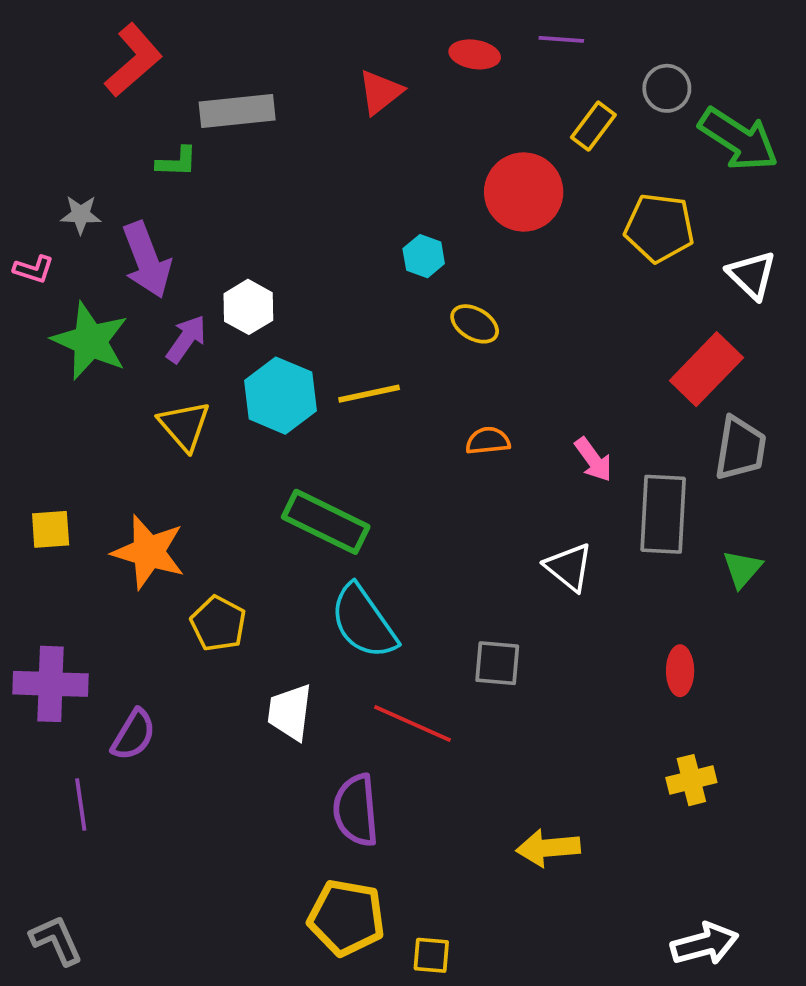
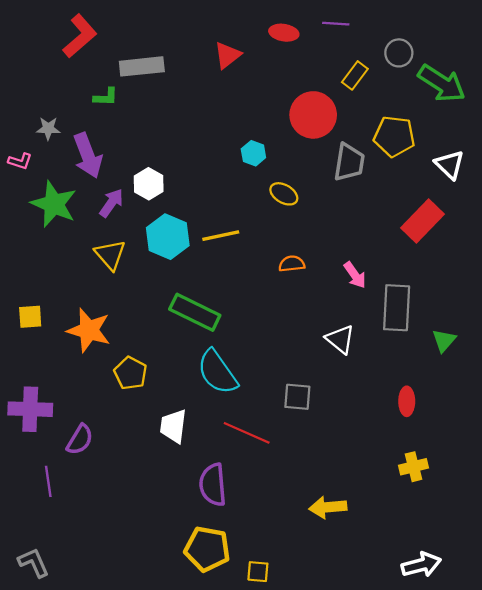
gray trapezoid: (740, 448) -> (349, 162), moved

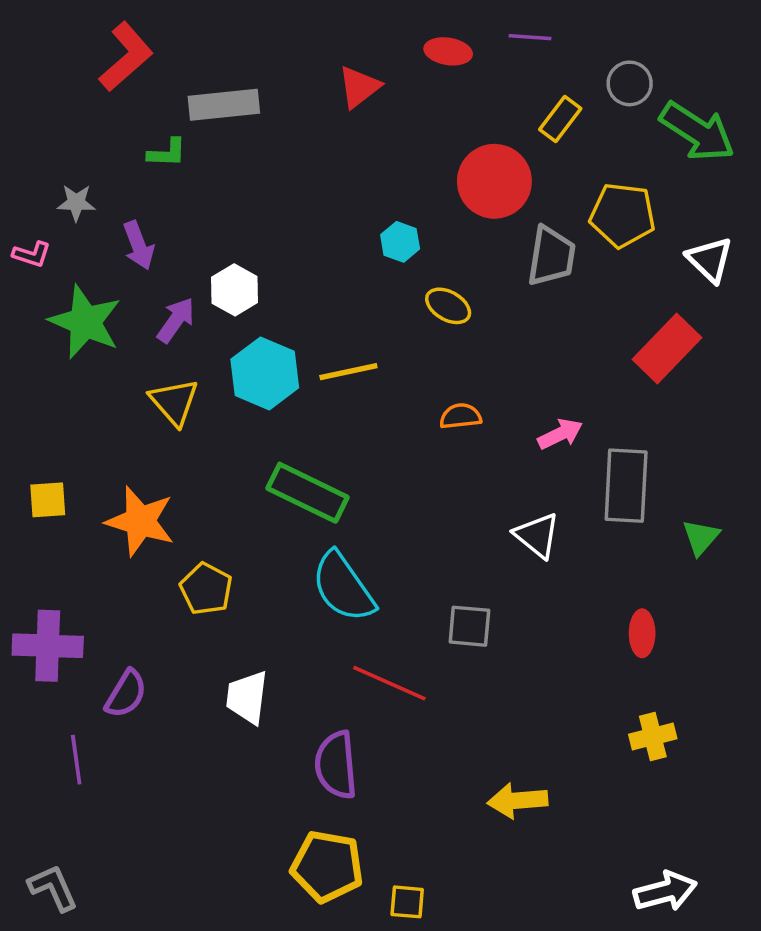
purple arrow: (88, 156) -> (138, 245), size x0.7
pink arrow: (355, 275) -> (560, 434), turned -80
white trapezoid: (173, 426) -> (247, 697), moved

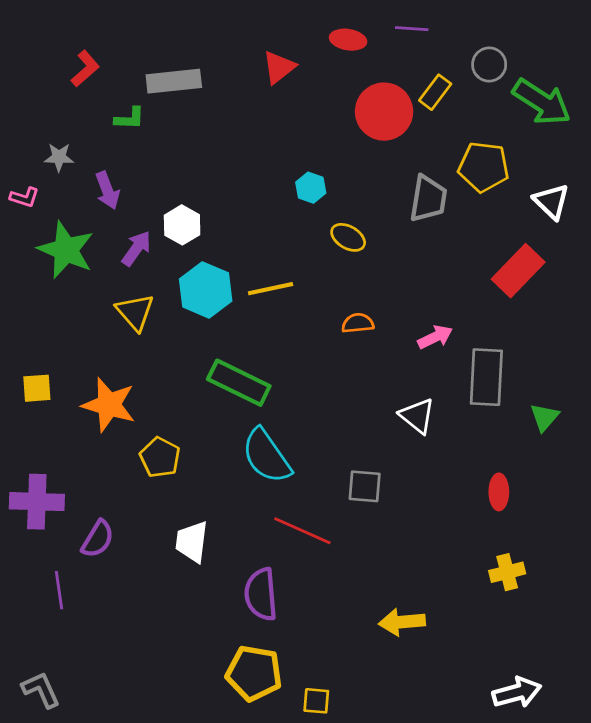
red L-shape: (126, 57) -> (85, 69), moved, size x0.7
red circle: (494, 181) -> (384, 112), moved

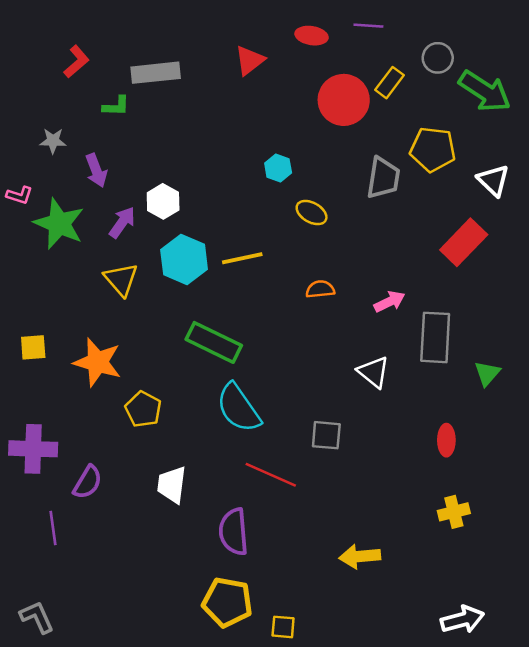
pink L-shape: (24, 197) -> (20, 195), moved

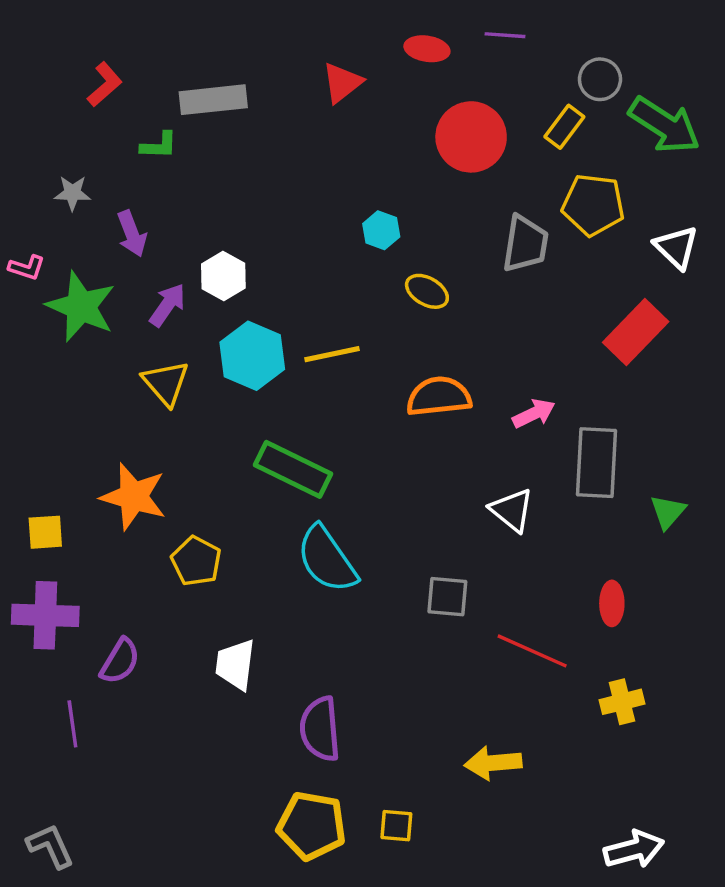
yellow rectangle: (389, 83) -> (564, 127), moved
orange semicircle: (320, 289) -> (439, 396), size x1.6
yellow square: (33, 347) -> (45, 532), moved
red line: (271, 475) -> (532, 651), moved
yellow square: (283, 627) -> (396, 826), moved

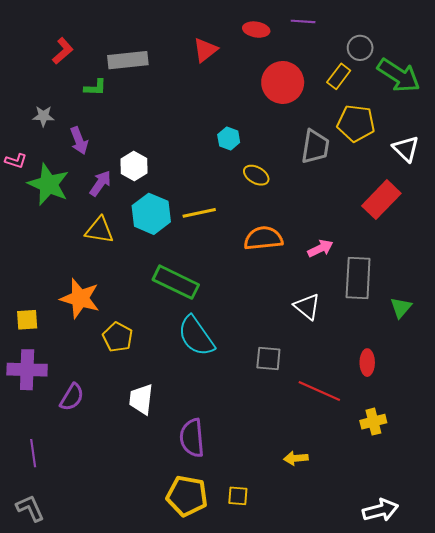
yellow triangle: (166, 383) -> (99, 230), turned -40
purple line: (72, 724) -> (33, 453), moved
yellow arrow: (493, 763) -> (296, 458), size x0.7

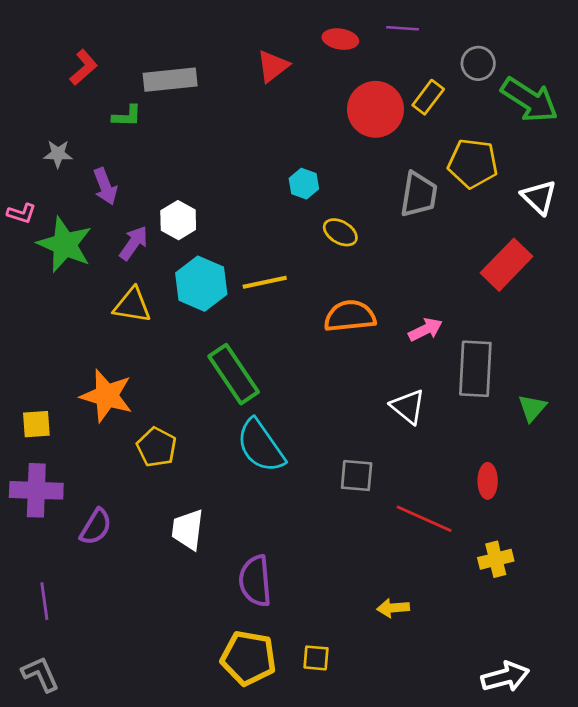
yellow rectangle: (339, 76) -> (428, 97), moved
green rectangle: (176, 282) -> (234, 374), turned 30

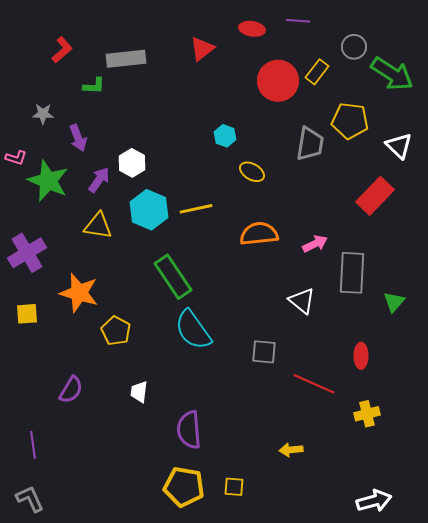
purple cross: (36, 490) -> (27, 253), moved, turned -33
white trapezoid: (188, 530) -> (139, 392), size x0.7

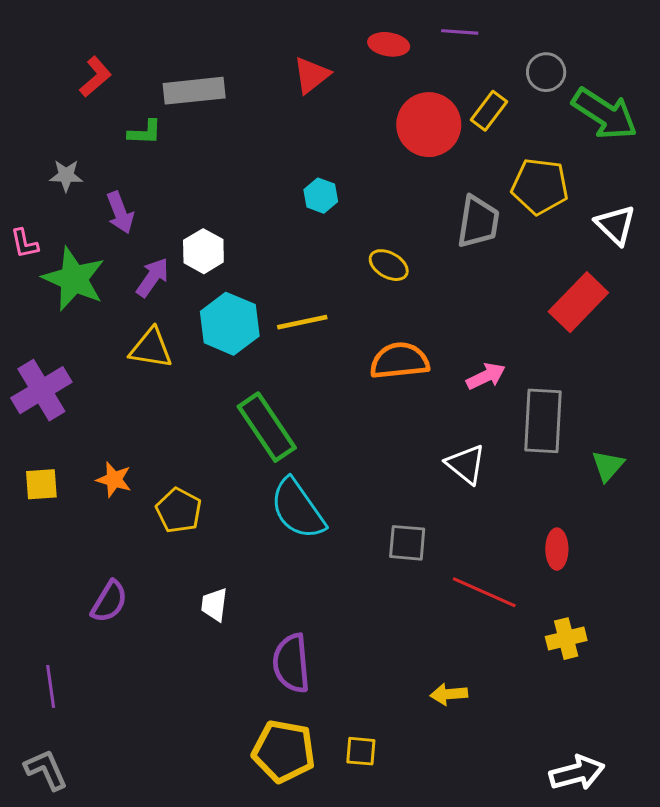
cyan hexagon: (225, 136) -> (321, 196), moved
pink L-shape: (16, 158) -> (24, 243), turned 60
orange star: (79, 293) -> (114, 480), moved, size x0.6

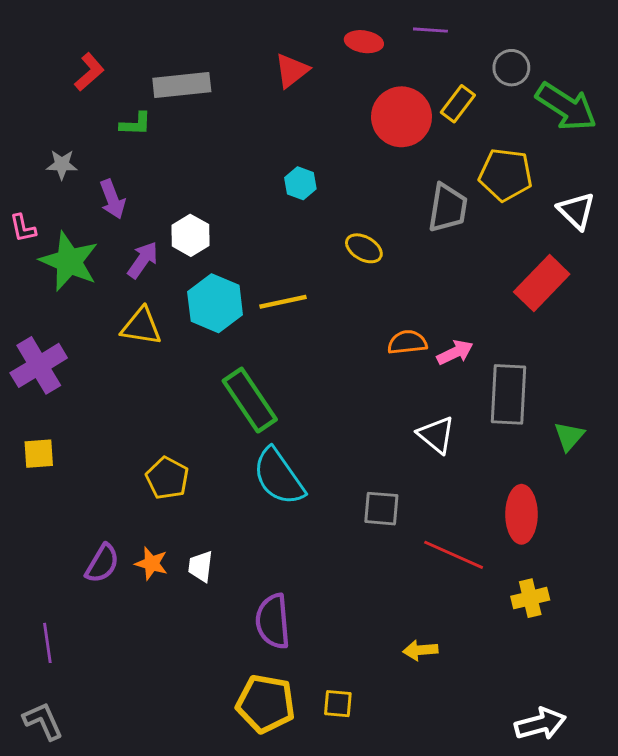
orange semicircle: (399, 361) -> (407, 342), moved, size x0.7
orange star: (114, 480) -> (151, 563), moved
red ellipse: (557, 549) -> (521, 514), size x1.5

